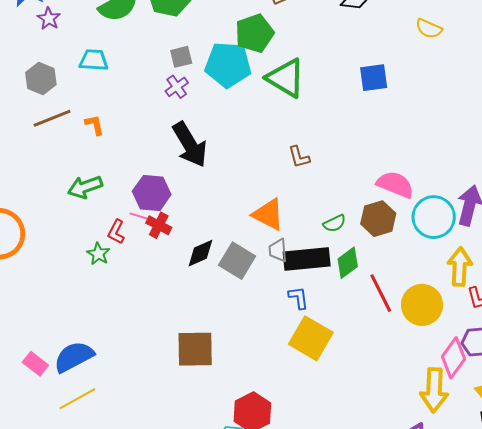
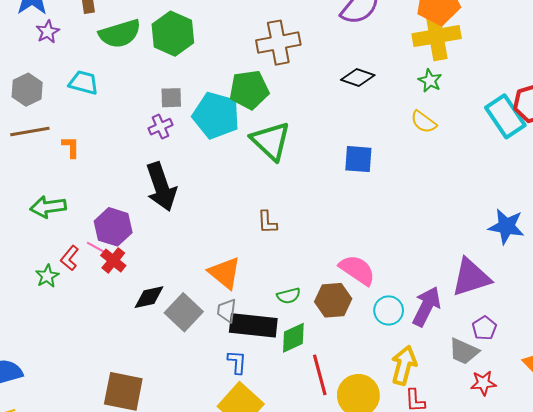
cyan circle: (434, 217) -> (389, 310), size x0.7

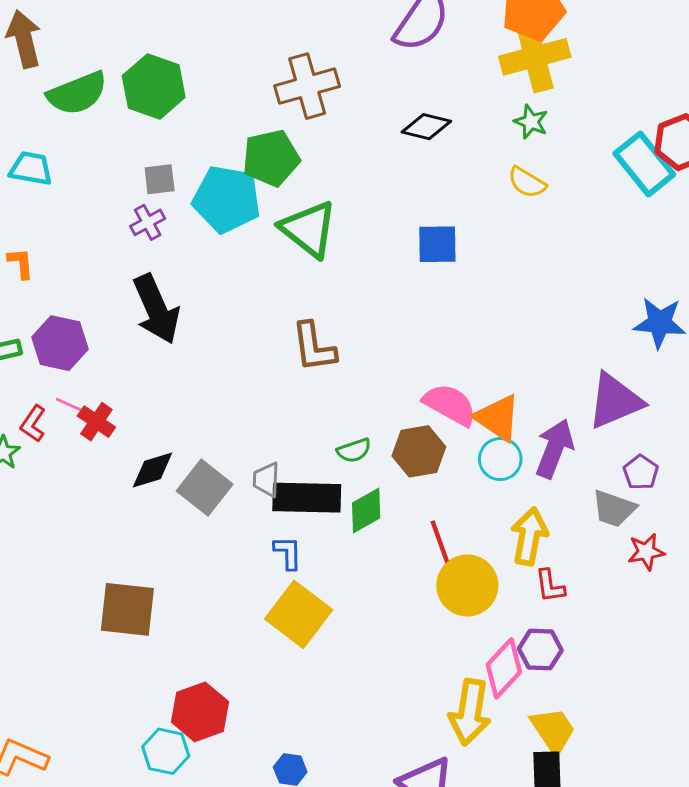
brown L-shape: (267, 222) -> (314, 347), size x1.5
purple hexagon: (113, 227) -> (60, 343), moved
orange triangle: (225, 273) -> (497, 418), moved
red line: (320, 375) -> (443, 549), moved

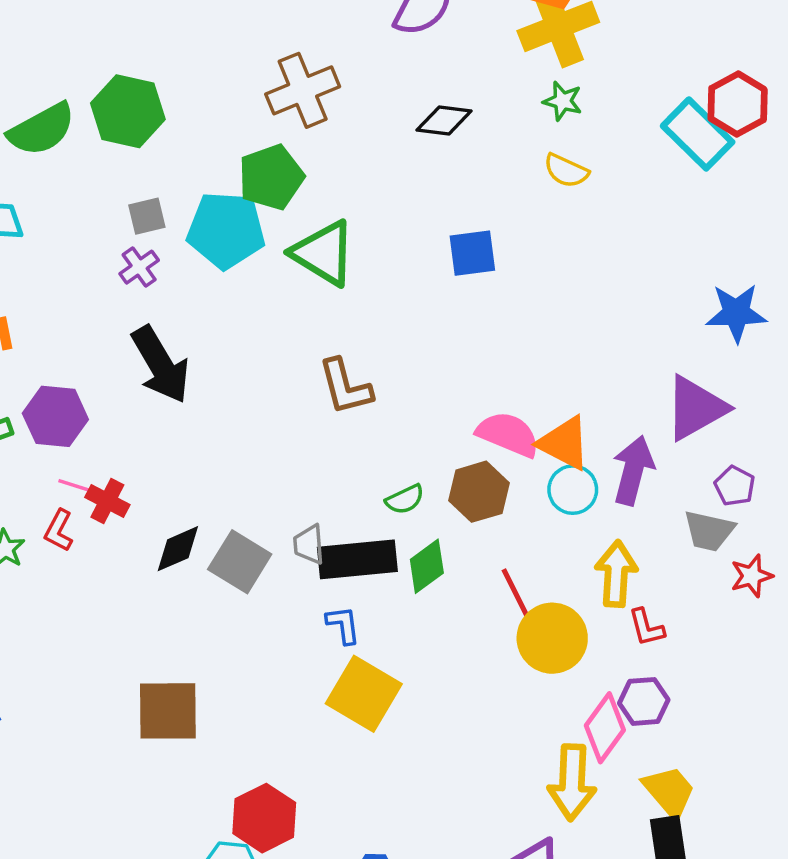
red L-shape: (33, 424) -> (59, 531), moved

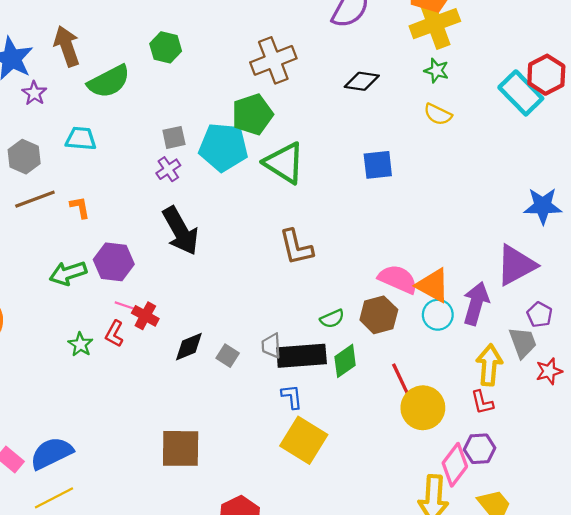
green hexagon: (128, 111) -> (166, 47), moved, size x0.7
gray trapezoid: (709, 531) -> (523, 342), turned -124
gray square: (240, 562) -> (228, 356), size x0.6
yellow arrow: (616, 574) -> (489, 365), moved

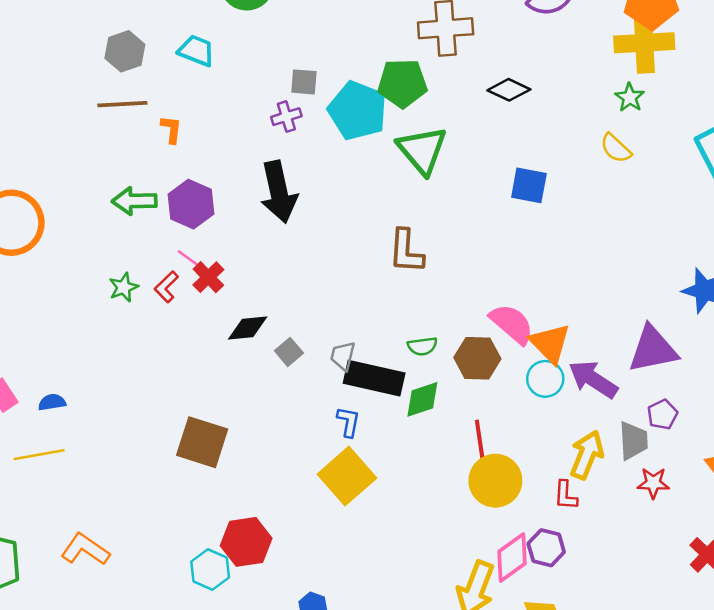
black diamond: (362, 81) -> (509, 90), moved
purple arrow: (476, 303) -> (593, 379), turned -90
blue semicircle: (51, 453) -> (52, 402), size x0.5

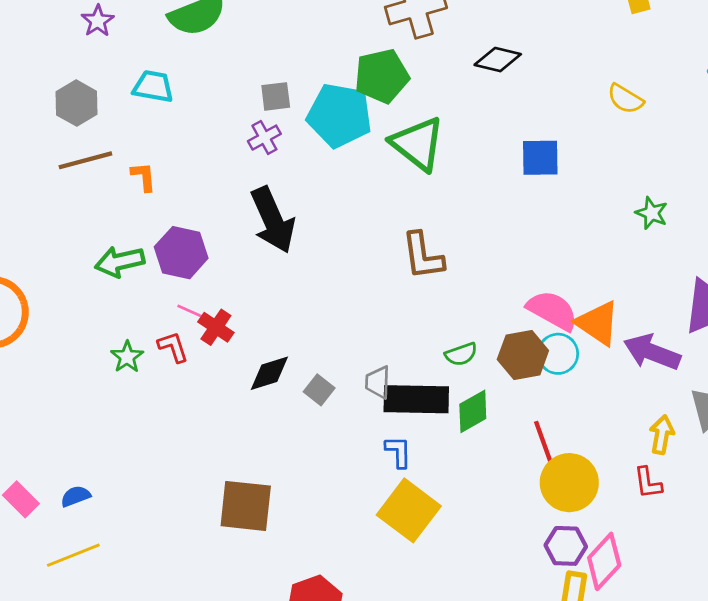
green star: (630, 97) -> (652, 213), moved
red L-shape: (166, 287) -> (173, 347), turned 128
cyan circle: (545, 379) -> (558, 354), moved
yellow arrow: (587, 455) -> (662, 435), size x0.7
purple hexagon: (546, 548) -> (566, 546), moved

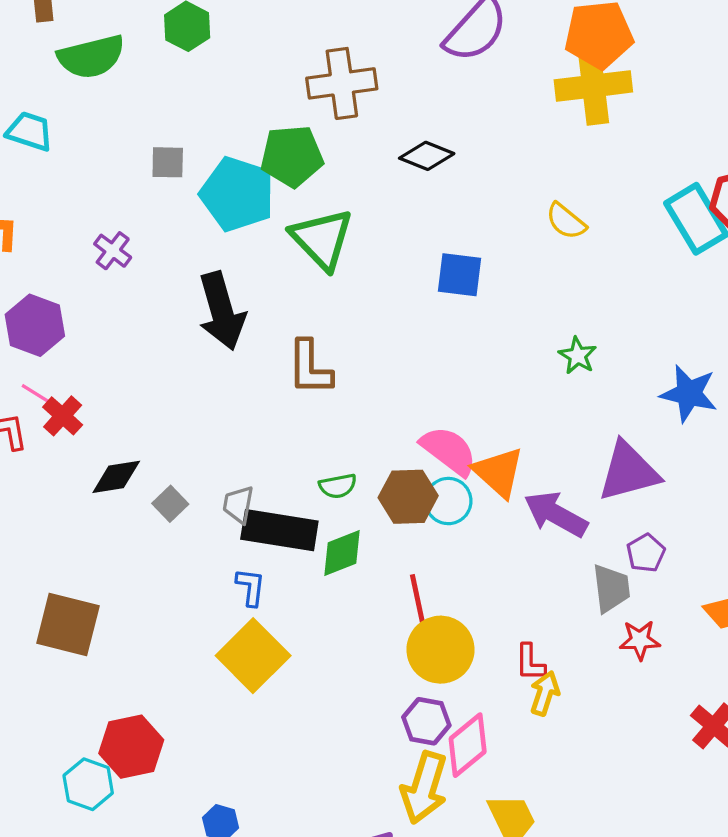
purple cross: (264, 138) -> (113, 251), moved, turned -32
black arrow: (273, 220) -> (222, 311), moved
yellow arrow: (662, 435) -> (545, 693), moved

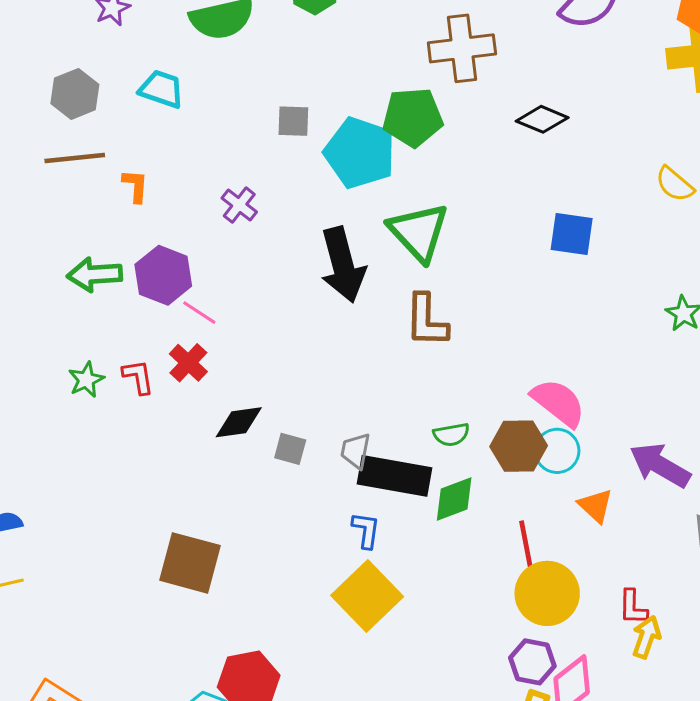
green triangle: (322, 239) -> (419, 232), moved
pink line: (39, 396) -> (199, 313), moved
orange triangle: (498, 472) -> (596, 506), moved, size x0.7
gray square: (170, 504) -> (290, 449), turned -32

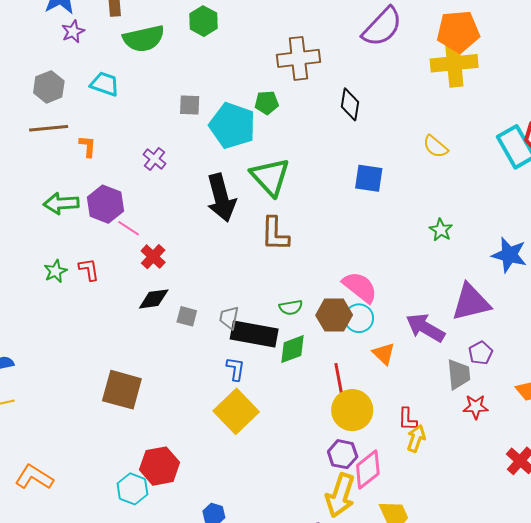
green pentagon: (413, 117) -> (267, 103), size x0.6
black diamond: (542, 119) -> (350, 104), turned 76
red cross: (188, 363) -> (153, 257), moved

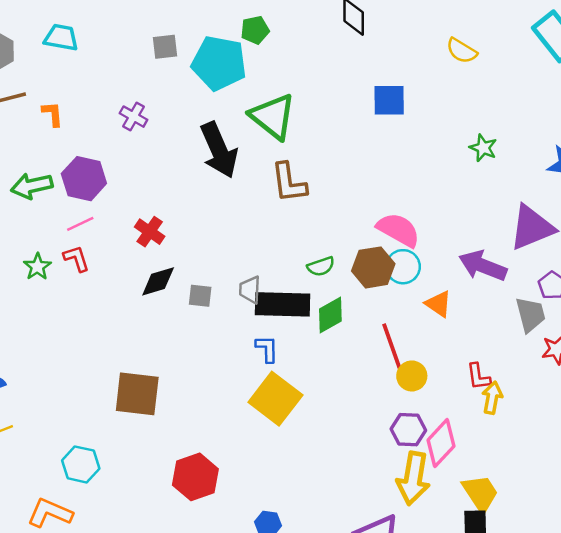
pink line: (129, 228) -> (80, 224), moved, turned -50
yellow circle: (352, 410) -> (412, 376), size x0.6
cyan hexagon: (132, 489) -> (81, 464), moved

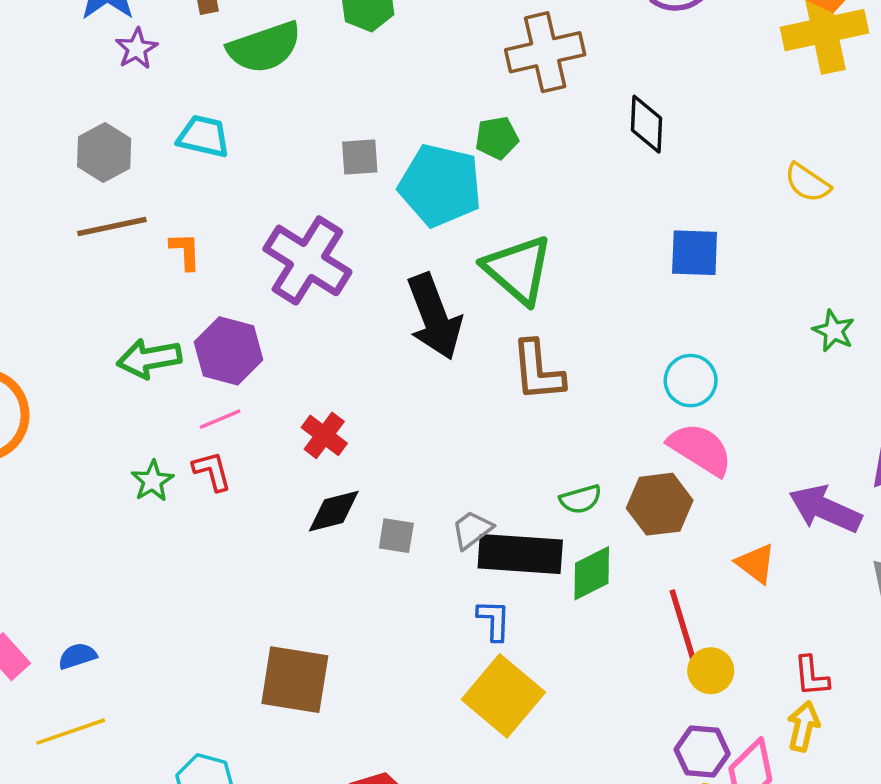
purple cross: (133, 117) -> (307, 260), size x2.0
cyan circle: (403, 267) -> (691, 381), moved
gray trapezoid: (250, 290) -> (472, 530), turned 48
yellow arrow: (492, 398) -> (803, 726), moved

